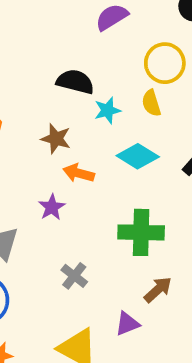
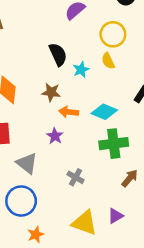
black semicircle: (75, 82) -> (58, 54), turned 60
cyan diamond: (138, 156) -> (104, 112), moved
purple triangle: (127, 324) -> (115, 216), moved

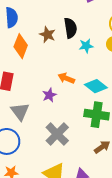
brown star: (51, 92) -> (47, 35), moved
gray cross: (75, 177) -> (57, 134), size x1.6

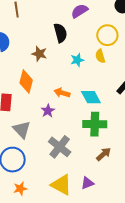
black semicircle: (70, 28) -> (60, 33), moved
orange diamond: (21, 46) -> (26, 82), moved
cyan diamond: (96, 86) -> (91, 97), turned 30

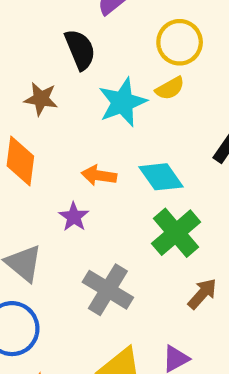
yellow semicircle: (100, 56) -> (170, 88), turned -96
cyan star: (77, 60) -> (122, 102), size x1.6
green cross: (95, 124) -> (176, 233), turned -35

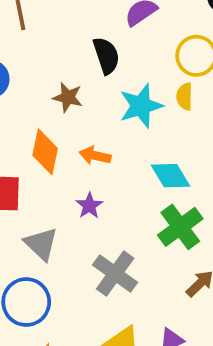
yellow semicircle: (170, 88) -> (185, 96), turned 116
orange arrow: (99, 175) -> (95, 156), moved

